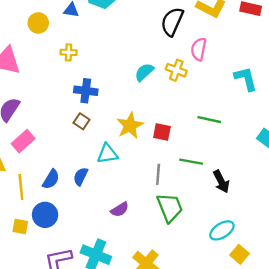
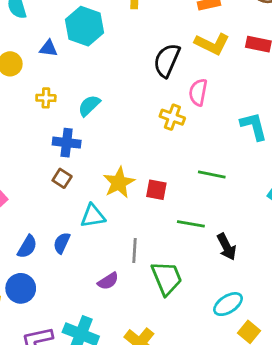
cyan semicircle: (144, 72) -> (89, 106), moved
gray line: (158, 174) -> (134, 250), moved

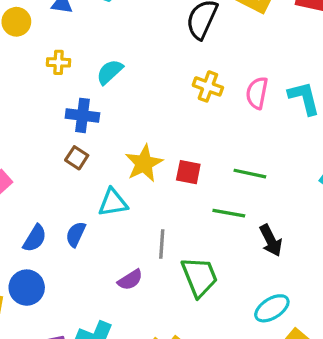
pink semicircle: (198, 92) -> (257, 93), moved
green line: (212, 175) -> (250, 174), moved

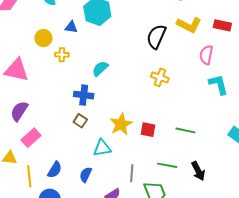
yellow cross: (59, 62) -> (62, 55), moved
pink semicircle: (257, 93) -> (206, 55), moved
green line: (229, 213) -> (167, 165), moved
blue semicircle: (76, 234) -> (86, 175), moved

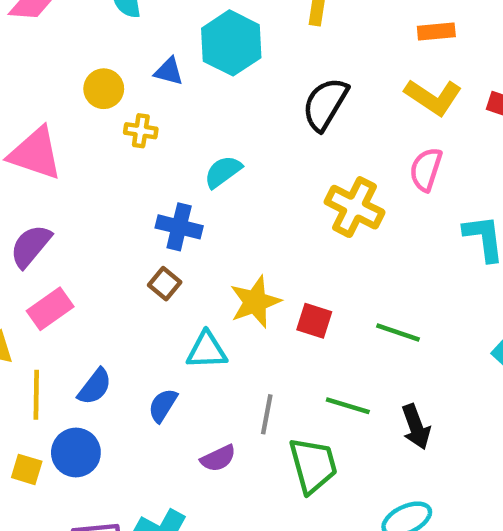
black semicircle: (156, 37) -> (325, 104), moved
pink semicircle: (206, 55) -> (426, 169), moved
yellow cross: (160, 77) -> (355, 207), size x1.4

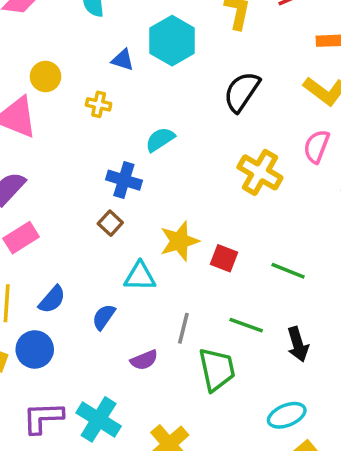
yellow circle: (104, 89) -> (46, 76), moved

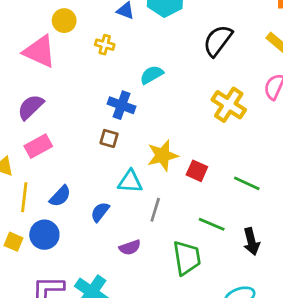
brown square: (110, 223) -> (109, 138), turned -30
gray line: (183, 328) -> (155, 210), moved

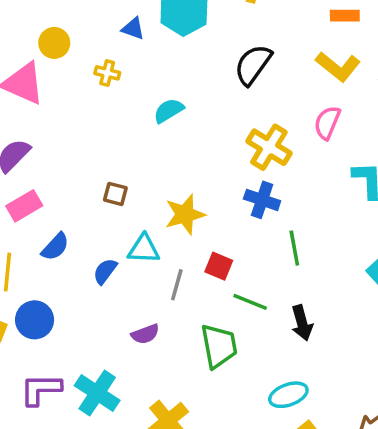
blue cross: (122, 105) -> (262, 200), moved
red square: (197, 171) -> (219, 266), moved
green line: (247, 183) -> (294, 248), turned 56
blue semicircle: (60, 196) -> (55, 247), moved
blue semicircle: (100, 212) -> (105, 271), moved

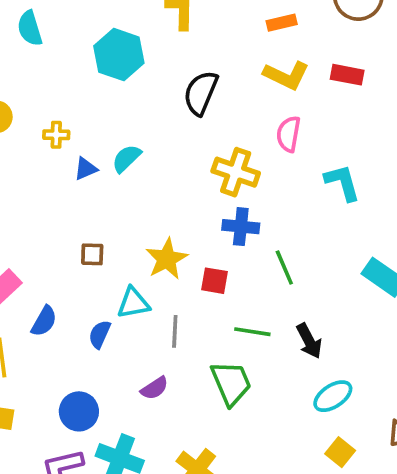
blue triangle: (133, 29) -> (86, 169), moved, turned -30
red square: (219, 266) -> (215, 281), moved
blue circle: (35, 320) -> (79, 411), moved
cyan ellipse: (288, 395) -> (333, 396), moved

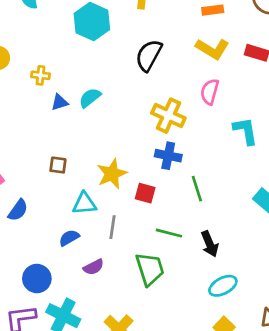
blue semicircle: (100, 334) -> (69, 238), moved, turned 30

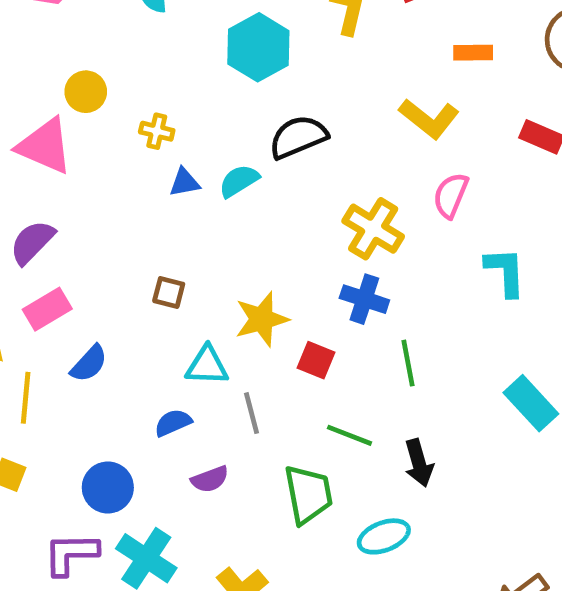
yellow L-shape: (212, 49) -> (429, 119), moved
black semicircle: (149, 55) -> (298, 137), moved, turned 32
gray line: (113, 227) -> (252, 413), turned -30
cyan ellipse: (223, 286) -> (384, 536), moved

